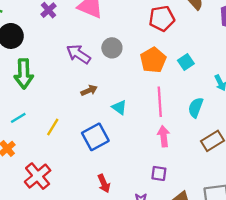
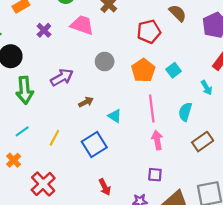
purple arrow: (78, 54) -> (62, 77), moved, turned 120

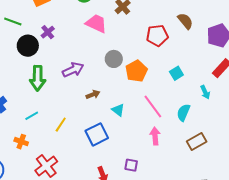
purple cross: (44, 30) -> (48, 32), moved
orange pentagon: (143, 70) -> (136, 71), moved
pink line: (152, 109) -> (153, 106), turned -35
orange cross: (14, 160) -> (21, 142), turned -32
purple square: (155, 175) -> (131, 165), moved

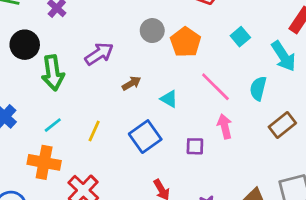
black circle: (28, 46) -> (25, 45), moved
cyan arrow: (205, 92) -> (283, 56), size x1.6
orange cross: (21, 142) -> (44, 162), size x1.6
purple square: (131, 165) -> (195, 146), moved

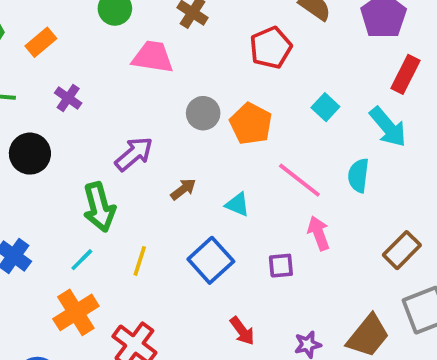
green arrow: (53, 73) -> (99, 207), moved
brown rectangle: (282, 125) -> (402, 250), moved
orange cross: (44, 162) -> (76, 312), turned -36

